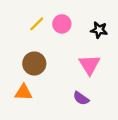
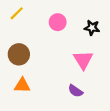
yellow line: (37, 24) -> (17, 13), moved
brown circle: (34, 64) -> (19, 54), moved

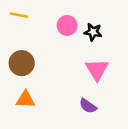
yellow line: (17, 13) -> (19, 15), turned 56
black star: (92, 28) -> (93, 32), moved

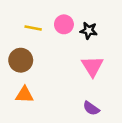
yellow line: (19, 15) -> (33, 28), moved
purple semicircle: (88, 106) -> (91, 108), moved

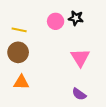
yellow line: (33, 28) -> (19, 30), moved
black star: (89, 31) -> (76, 18), moved

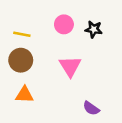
black star: (76, 18) -> (94, 29), moved
pink triangle: (80, 58) -> (70, 66), moved

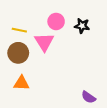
pink triangle: (70, 66) -> (44, 42), moved
purple semicircle: (91, 108) -> (89, 97), moved

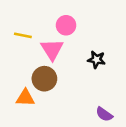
black star: (82, 26) -> (97, 60), moved
brown circle: (18, 53) -> (44, 79), moved

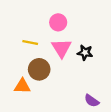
yellow line: (23, 35) -> (30, 42), moved
pink triangle: (52, 49) -> (62, 48), moved

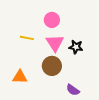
brown circle: (39, 69) -> (52, 66), moved
purple semicircle: (92, 101) -> (73, 90), moved

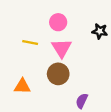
black star: (76, 47) -> (100, 31), moved
purple semicircle: (73, 90) -> (82, 101), turned 80

